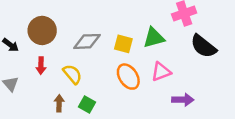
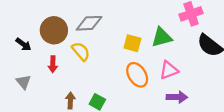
gray diamond: (87, 41) -> (89, 23), moved
yellow semicircle: (72, 74) -> (81, 51), moved
purple arrow: (183, 100) -> (177, 97), moved

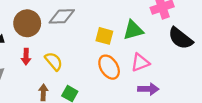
yellow semicircle: (81, 51) -> (54, 61), moved

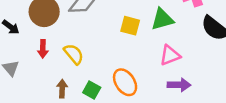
orange ellipse: (109, 67) -> (125, 82), moved

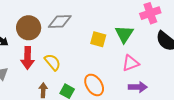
green triangle: (162, 19) -> (124, 34), turned -42
red arrow: (43, 49) -> (28, 58), size x1.5

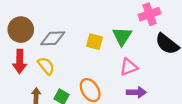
gray diamond: (60, 22) -> (53, 38), moved

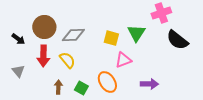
pink triangle: (129, 67) -> (123, 60), moved

